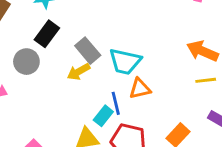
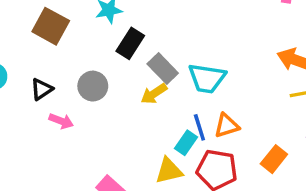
black rectangle: (47, 34) -> (130, 43), moved
orange triangle: (140, 89) -> (227, 126), moved

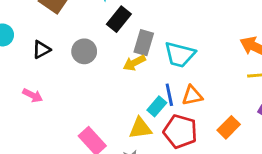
gray rectangle: (163, 68) -> (144, 43), turned 55
pink arrow: (61, 121) -> (33, 95), moved

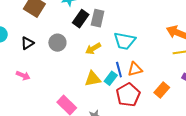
gray rectangle: (144, 43) -> (98, 18), moved
yellow triangle: (140, 128) -> (93, 79), moved
red pentagon: (180, 131) -> (128, 95), turned 30

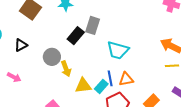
black rectangle: (81, 19) -> (76, 36), moved
gray circle: (57, 43) -> (52, 57), moved
yellow arrow: (93, 49) -> (66, 69), moved, turned -84

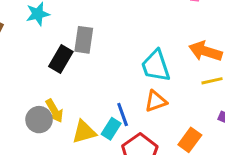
cyan trapezoid: (118, 50) -> (156, 66), moved, turned 65
gray circle: (52, 57) -> (39, 120), moved
orange triangle: (126, 79) -> (156, 101), moved

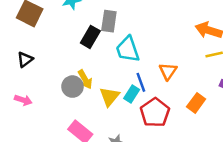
cyan trapezoid: (156, 66) -> (128, 49), moved
orange triangle: (156, 101) -> (168, 71), turned -36
yellow triangle: (84, 132) -> (109, 97), turned -35

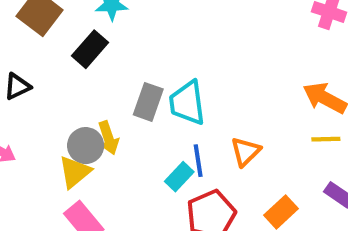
gray rectangle: (109, 21) -> (148, 102), moved
black rectangle: (90, 37) -> (90, 49), moved
yellow triangle: (109, 97) -> (75, 172), moved

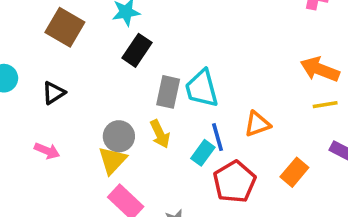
black rectangle: (90, 49) -> (137, 50), moved
yellow arrow: (108, 138) -> (160, 134), moved
orange triangle: (246, 152) -> (257, 124), turned 32

